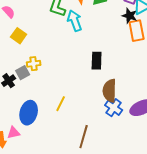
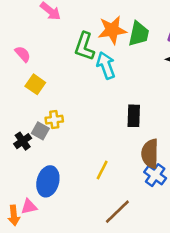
gray square: (23, 73) -> (40, 131), turned -32
yellow line: (61, 104) -> (102, 170), moved
brown line: (84, 137) -> (117, 212), turned 30

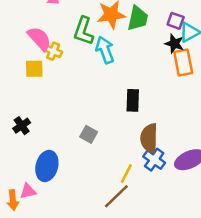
pink semicircle: (23, 54) -> (39, 39), moved, size x1.5
yellow square: (35, 84) -> (34, 69), turned -36
yellow cross: (54, 120) -> (53, 51), moved, turned 30
gray square: (40, 131) -> (89, 134), moved
yellow line: (102, 170) -> (126, 174), moved

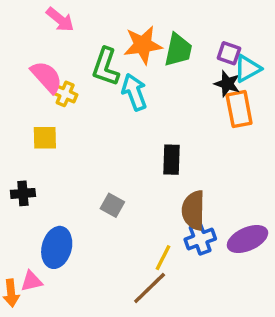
yellow square: (34, 69) -> (45, 138), moved
black cross: (22, 126) -> (23, 193), turned 30
blue cross: (154, 160) -> (200, 239), turned 35

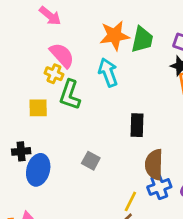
green L-shape: (106, 67) -> (70, 95), moved
pink semicircle: (47, 77) -> (62, 55), moved
blue ellipse: (57, 247) -> (38, 170), moved

